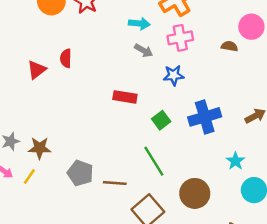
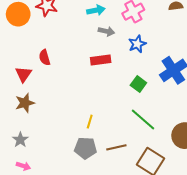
red rectangle: (125, 97) -> (101, 60), moved
brown star: (40, 148) -> (25, 103), moved
yellow line: (29, 177) -> (90, 122), moved

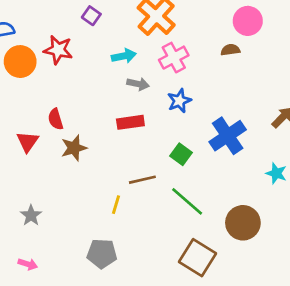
brown star: (25, 103) -> (74, 148), moved
gray star: (20, 140) -> (31, 215), moved
brown line: (116, 147) -> (142, 180), moved
gray pentagon: (86, 148) -> (102, 254), moved

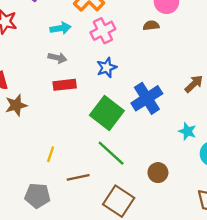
gray arrow: (138, 84) -> (58, 58), moved
green square: (181, 154) -> (107, 113), size x1.8
brown line: (142, 180) -> (78, 177), moved
brown circle: (243, 223) -> (158, 173), size x0.7

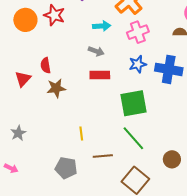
blue cross: (147, 98) -> (169, 69), moved, turned 36
green square: (107, 113) -> (134, 103), turned 36
yellow line: (51, 154) -> (81, 134), turned -32

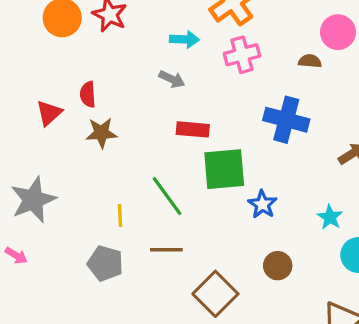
blue star: (138, 64) -> (262, 204), moved, turned -30
red rectangle: (100, 75) -> (193, 129), moved
gray star: (18, 133) -> (33, 200), size x1.8
yellow line: (81, 134) -> (120, 216), moved
green line: (133, 138) -> (167, 196), moved

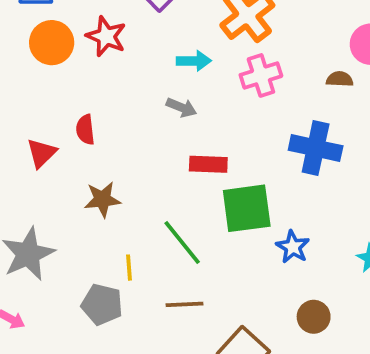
brown star: (101, 133) -> (102, 199), moved
gray pentagon: (105, 263) -> (102, 304), moved

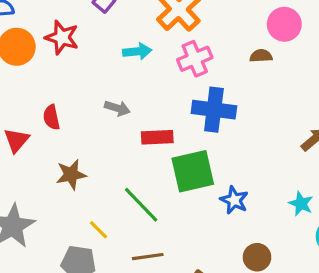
gray arrow: (181, 107) -> (117, 108), moved
blue cross: (316, 148) -> (214, 110), moved
yellow line: (129, 268) -> (98, 230), turned -35

